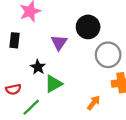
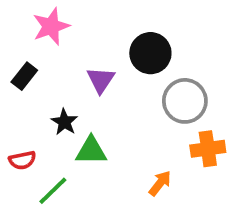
black rectangle: (14, 40) -> (24, 76), turned 32
green triangle: (53, 84) -> (91, 151), turned 30

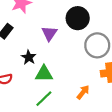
green line: (53, 191) -> (44, 99), moved

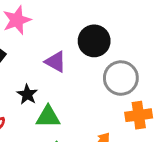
purple triangle: (49, 33) -> (56, 62), turned -35

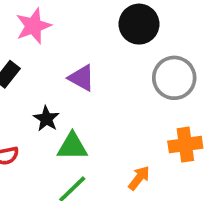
black circle: (94, 41) -> (139, 24), moved
gray circle: (121, 78) -> (174, 78), moved

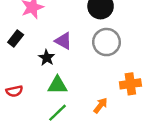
gray circle: (174, 78) -> (107, 42), moved
black star: (46, 119) -> (47, 58), moved

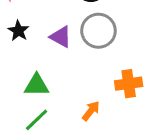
purple triangle: (63, 41) -> (61, 37), moved
black star: (47, 58) -> (18, 31), moved

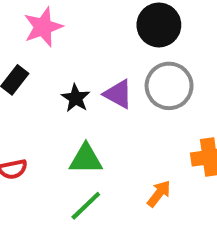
black star: (18, 31) -> (76, 98), moved

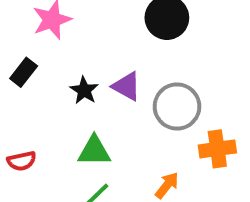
gray circle: (169, 86) -> (177, 107), moved

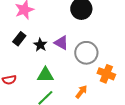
black rectangle: (24, 72) -> (19, 39), moved
orange cross: (217, 149) -> (106, 74), turned 30

